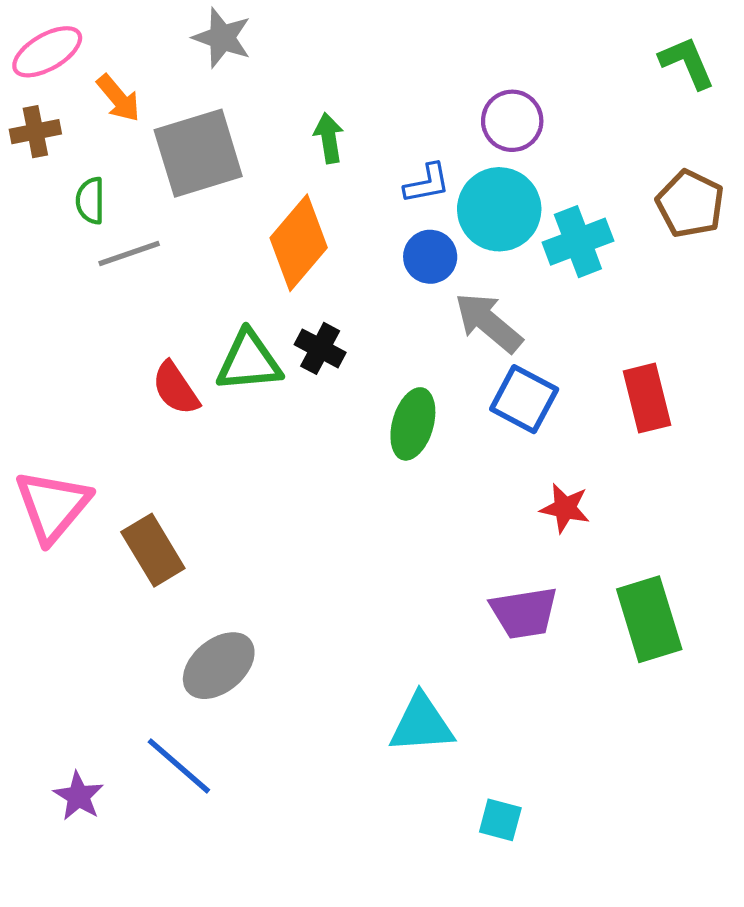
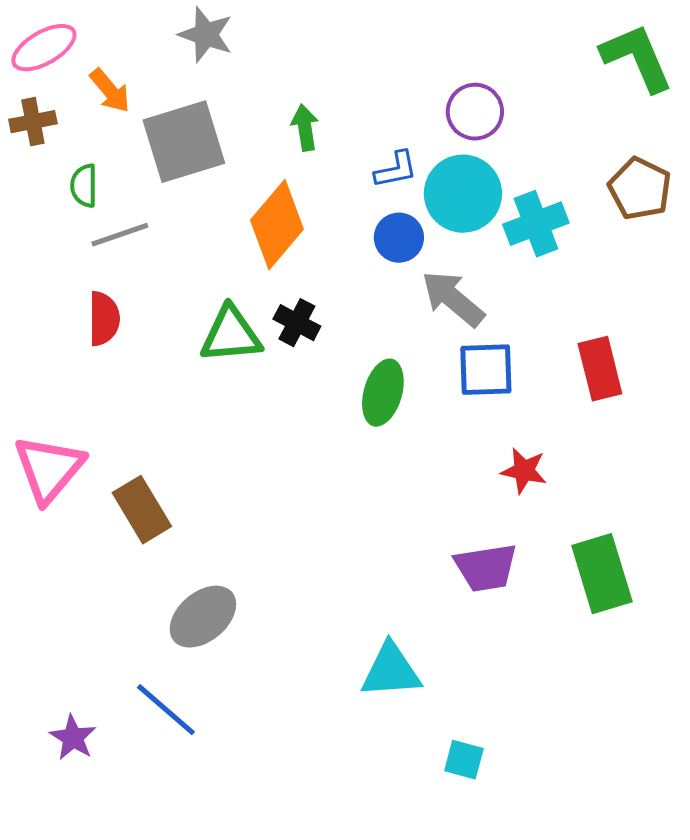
green L-shape: (687, 63) -> (637, 58), size x1.4
red semicircle: (176, 388) -> (104, 319), moved, turned -146
blue square: (524, 399) -> (486, 370), turned -30

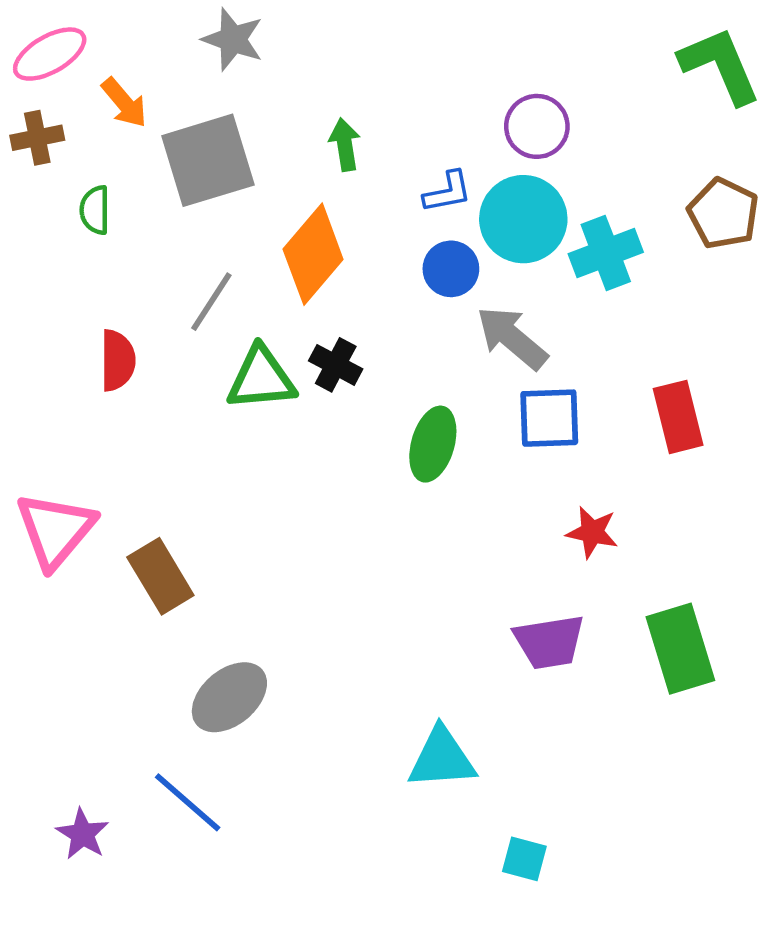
gray line: (120, 235) -> (211, 302), moved, turned -38

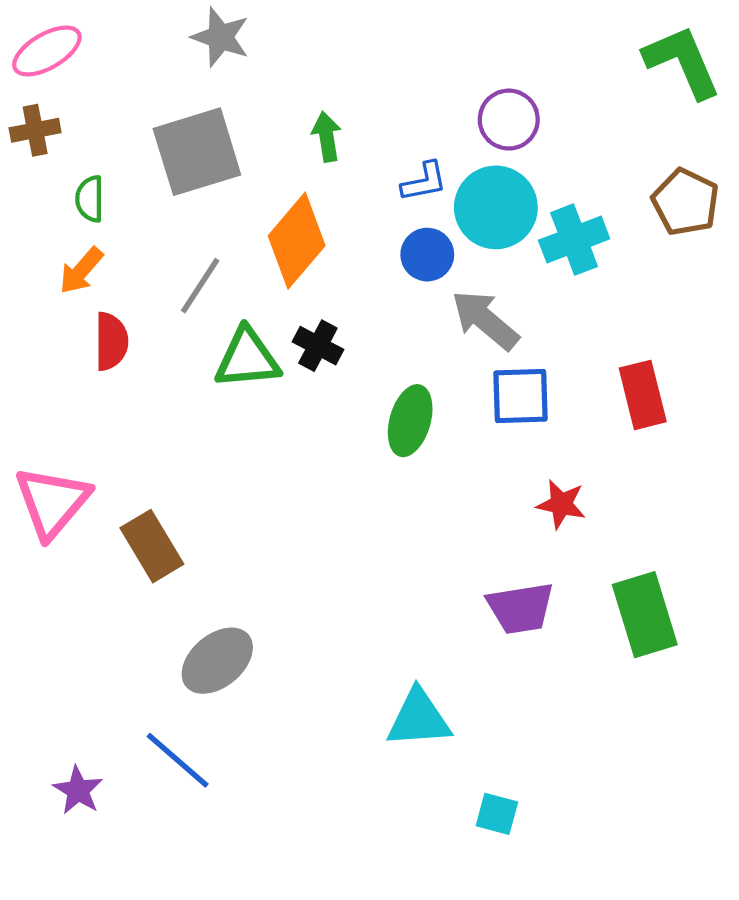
orange arrow: (124, 103) -> (81, 271), moved, turned 81

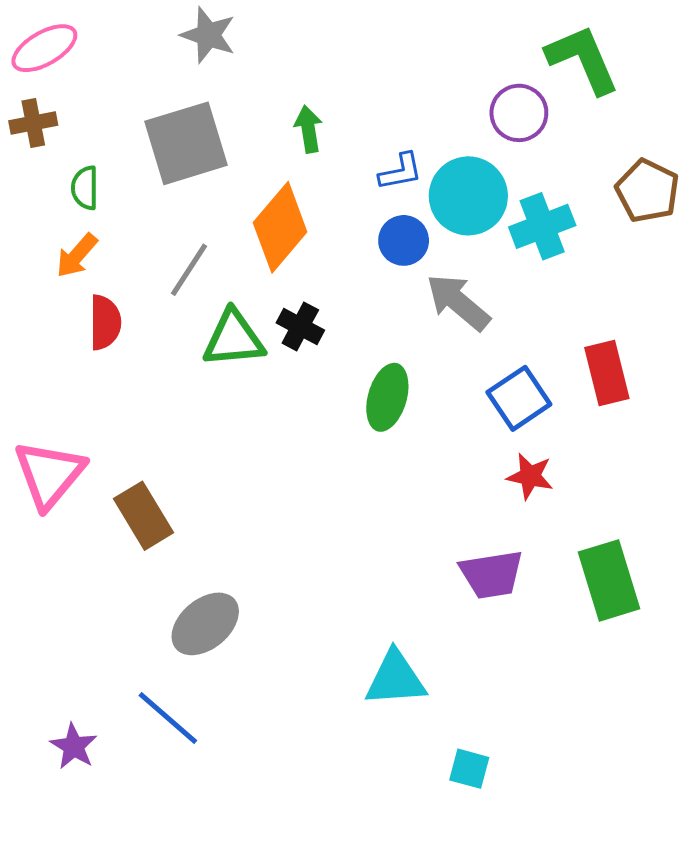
green L-shape: (682, 62) -> (583, 59), moved
purple circle: (509, 120) -> (519, 113), moved
blue square: (520, 396) -> (519, 398), moved, turned -32

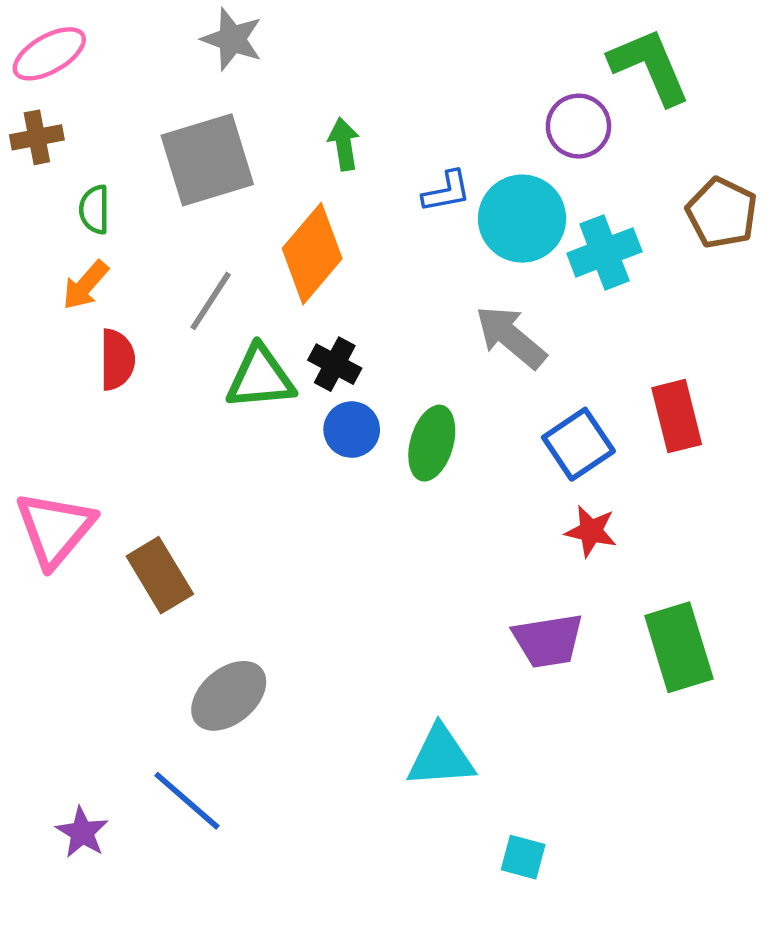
blue circle: (404, 240) -> (352, 430), moved

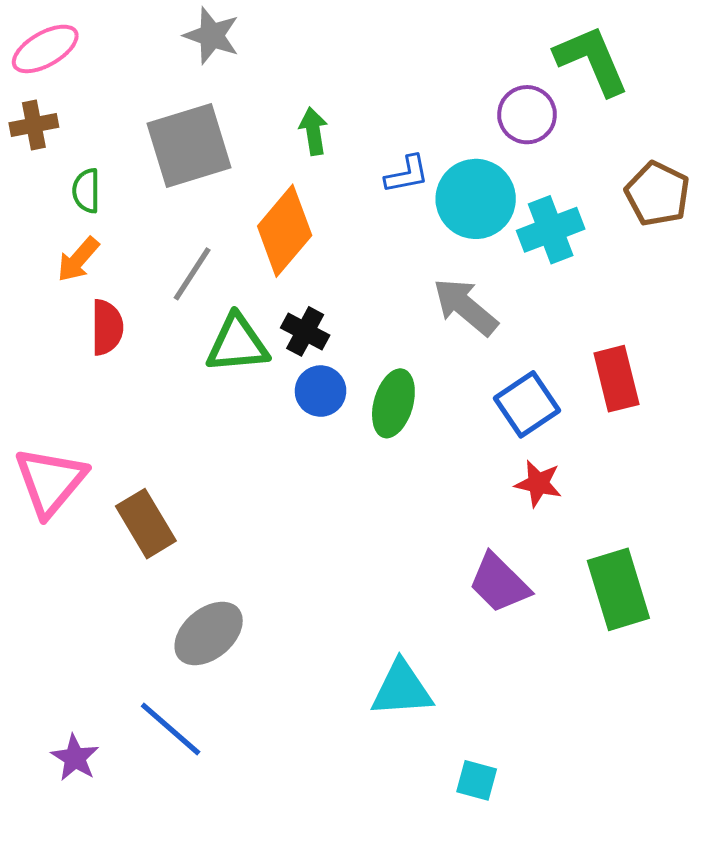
purple trapezoid: (548, 641) -> (499, 583), turned 54

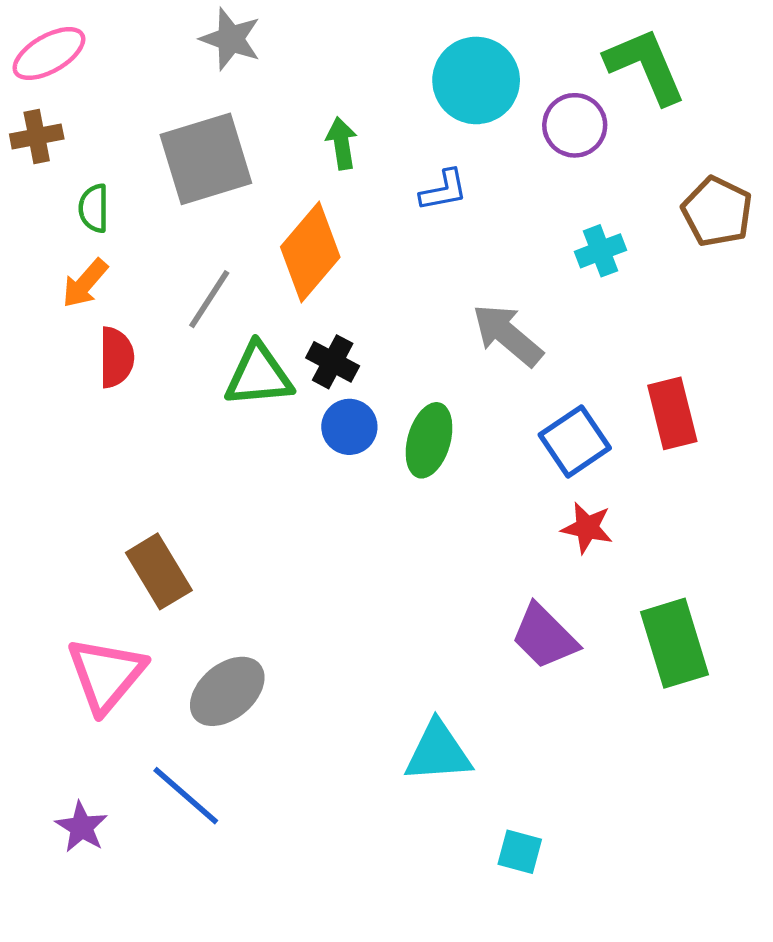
cyan circle: (476, 199) -> (476, 80), moved
cyan cross: (551, 230) -> (601, 251), size x0.7
pink triangle: (50, 481) -> (106, 675), moved

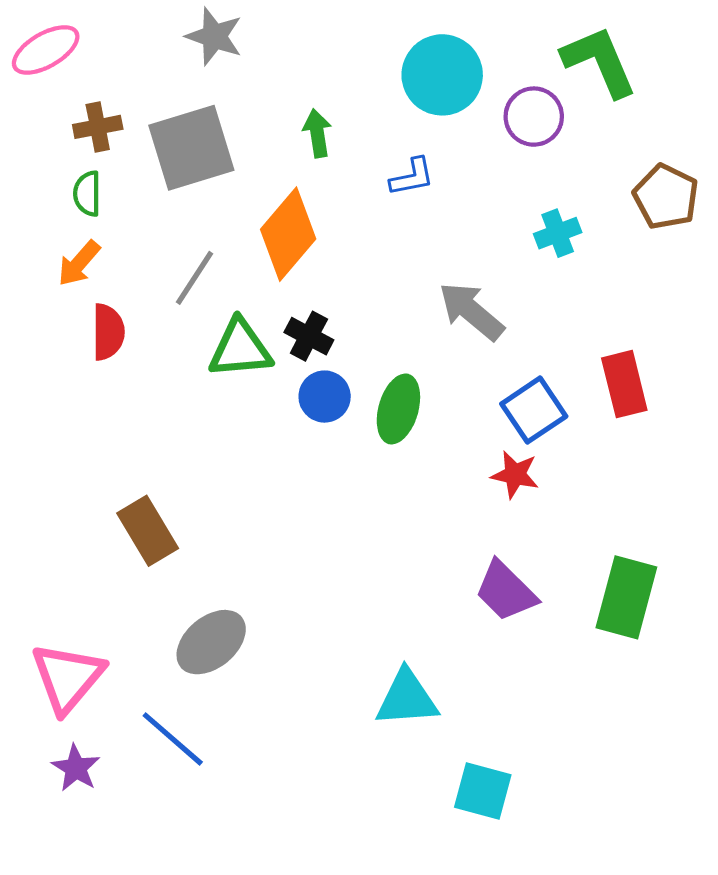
brown cross: (37, 137) -> (98, 127), moved
red star: (587, 528) -> (515, 475), moved
green rectangle: (675, 643) -> (626, 597), turned 32
pink triangle: (106, 675) -> (68, 677), moved
cyan square: (520, 852) -> (483, 791), size x1.4

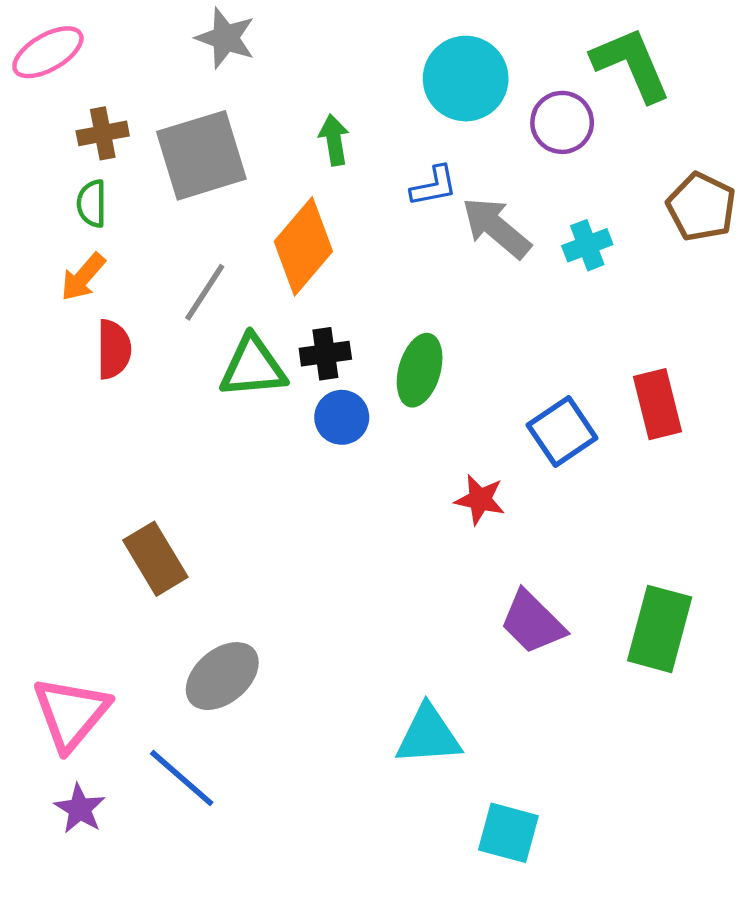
gray arrow: (471, 311) -> (496, 228), moved
black cross: (309, 336) -> (325, 354), turned -36
green ellipse: (398, 409) -> (420, 370), moved
red star: (515, 475) -> (480, 500), moved

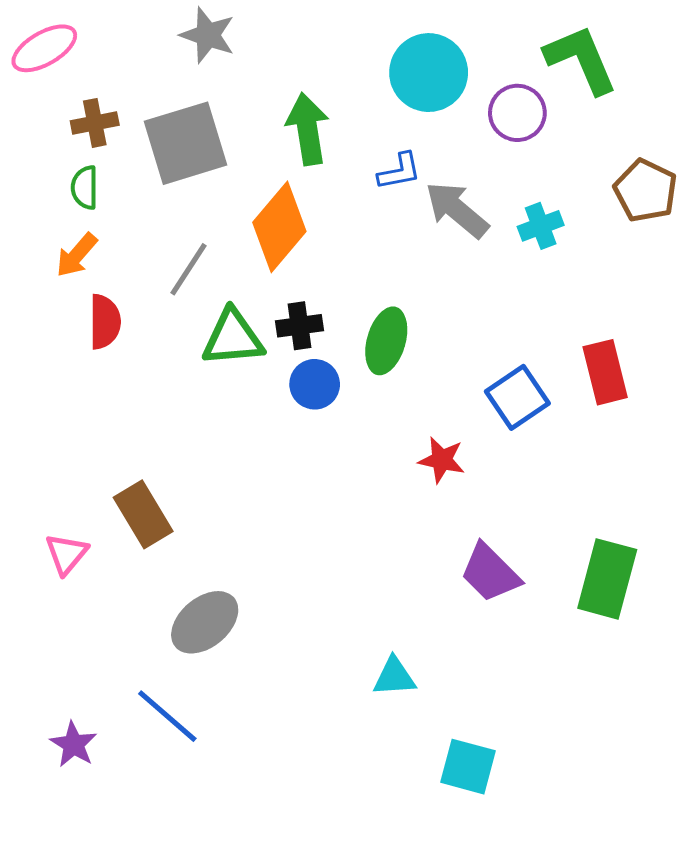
green arrow: (334, 140) -> (308, 129), size x1.5
pink triangle: (71, 713) -> (66, 554), moved, size x0.6
cyan triangle: (428, 735) -> (394, 677), size x0.7

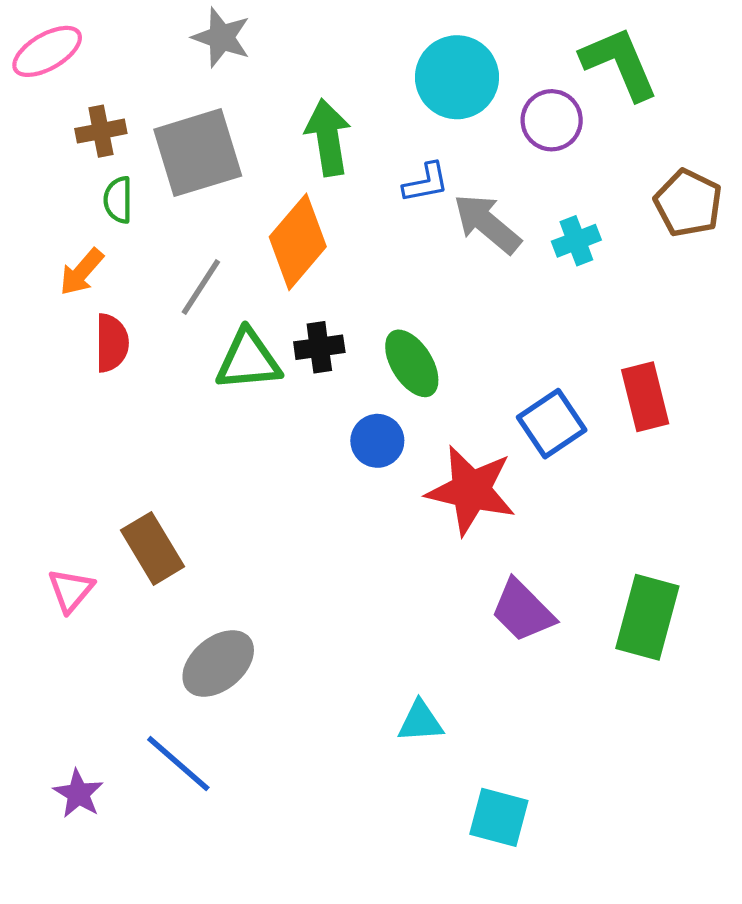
green semicircle: (85, 188) -> (118, 200), moved
green ellipse: (386, 341) -> (412, 363), turned -48
blue circle: (315, 384) -> (377, 441), moved
red star: (442, 460) -> (471, 490), size x1.8

